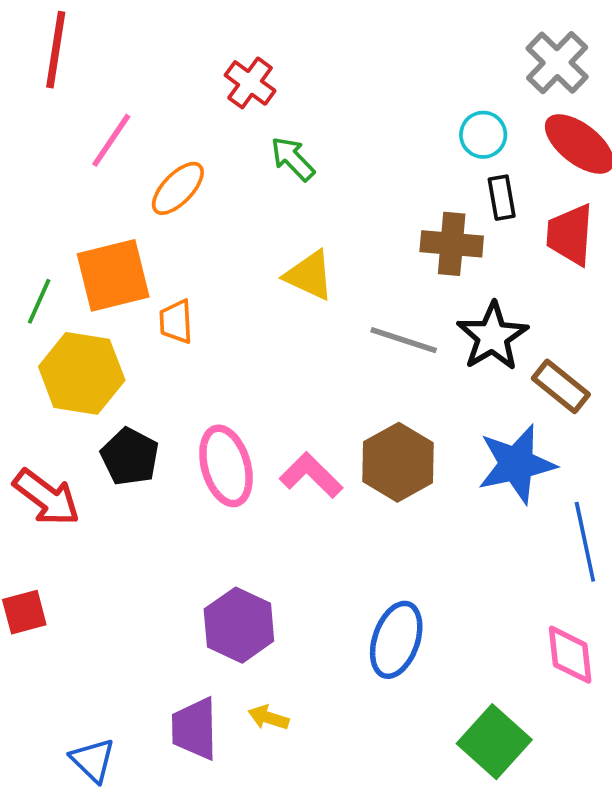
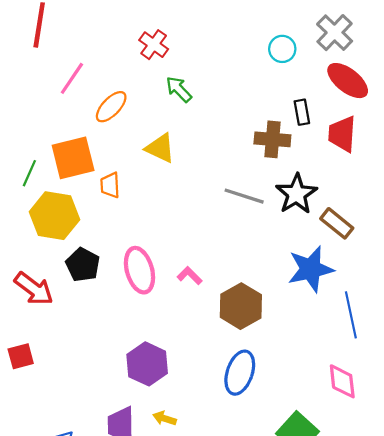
cyan circle: (483, 135) -> (282, 49), moved
yellow triangle: (309, 275) -> (160, 148), moved
brown hexagon: (398, 462) -> (241, 306), moved
pink L-shape: (311, 475) -> (190, 276), size x0.7

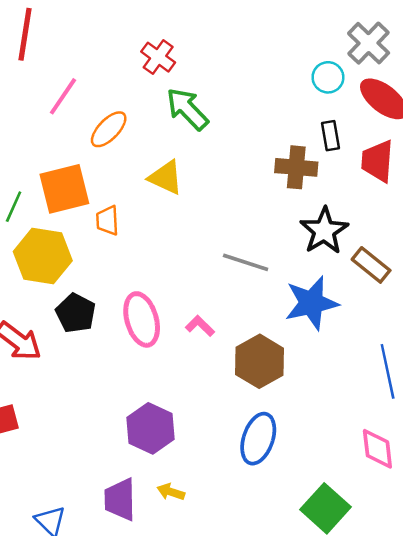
cyan circle: (282, 49) -> (328, 77), moved
green arrow: (179, 89) -> (187, 109), size x1.4
gray line: (244, 196) -> (246, 262), moved
blue star: (311, 269) -> (311, 303), moved

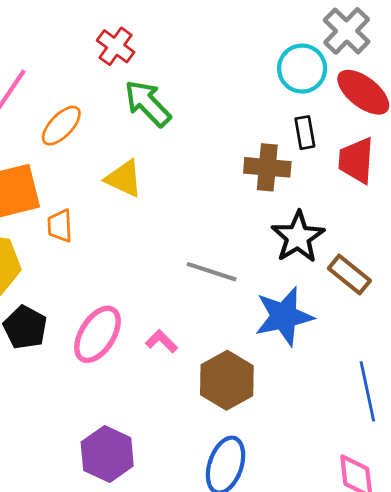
cyan circle: (328, 77) -> (302, 69), size x1.4
pink ellipse: (142, 319) -> (97, 334), turned 48

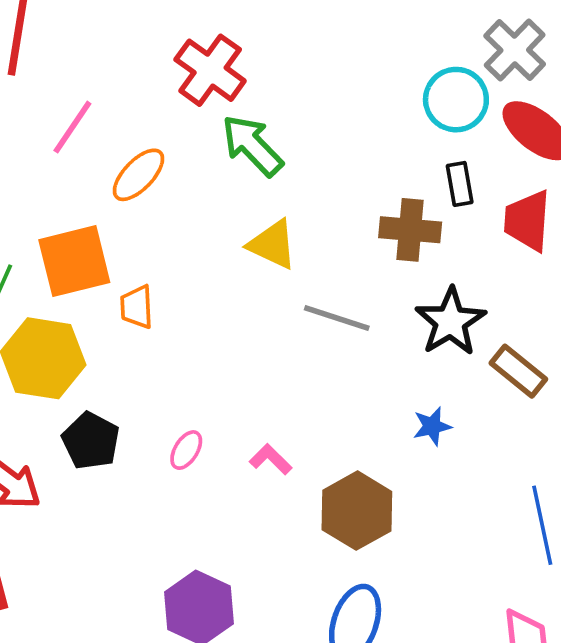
red cross: (116, 46) -> (210, 70), size x1.4
yellow triangle: (124, 178) -> (272, 245), moved
gray line: (212, 272) -> (337, 318), moved
blue star: (284, 316) -> (432, 426), size x0.5
pink ellipse: (97, 334) -> (186, 450), size x0.5

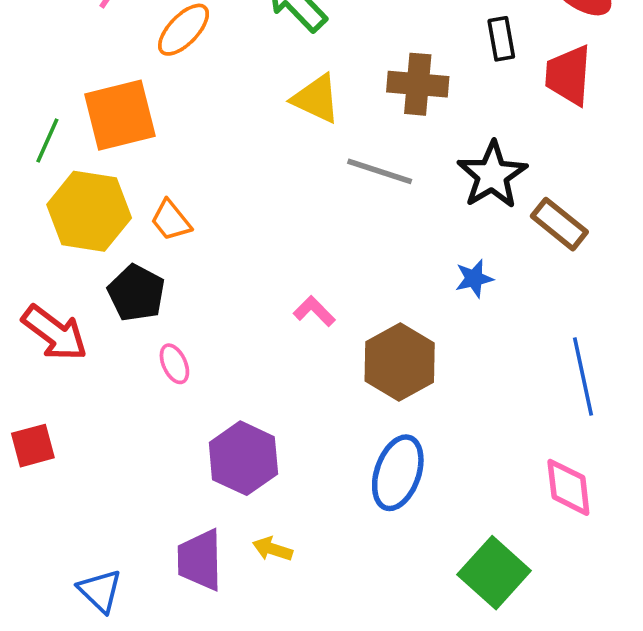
brown cross: (410, 230) -> (418, 84), moved
orange trapezoid: (137, 307) -> (171, 220), moved, turned -36
pink ellipse: (186, 450) -> (174, 364), moved, turned -57

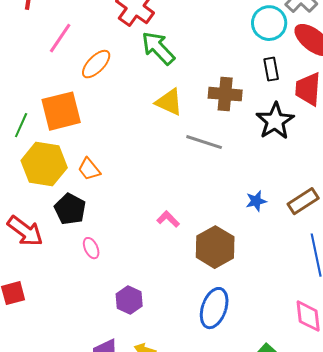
black star: (492, 175) -> (275, 121), moved
brown rectangle: (559, 224) -> (303, 201), moved, turned -72
purple hexagon: (243, 458) -> (129, 300), size x0.7

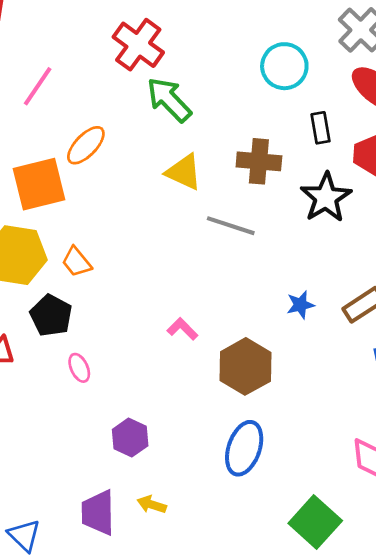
cyan circle: (269, 23) -> (284, 66), moved
orange ellipse: (96, 64) -> (86, 145), moved

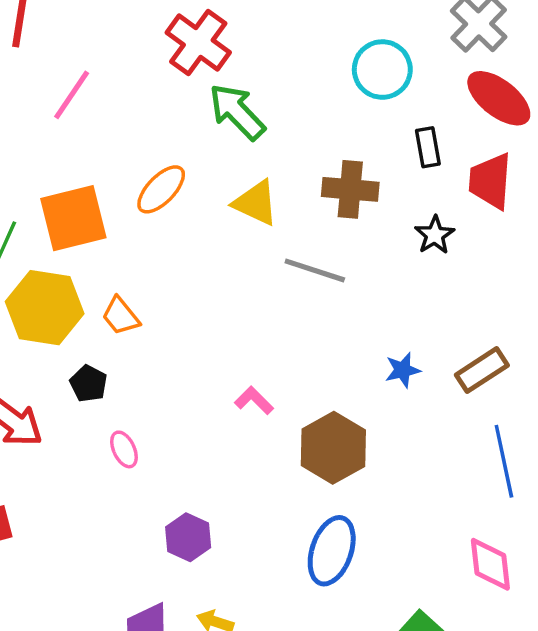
orange ellipse: (86, 145) -> (161, 189), moved
black star: (326, 198) -> (435, 235), size x0.6
black pentagon: (51, 316) -> (89, 384), size x0.7

